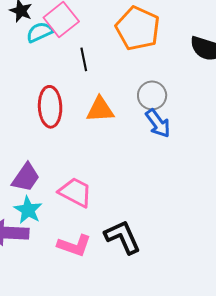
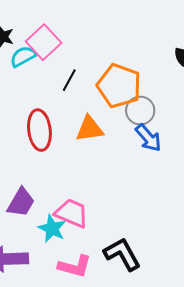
orange pentagon: (138, 28) -> (119, 86), moved
black line: (84, 59) -> (69, 80), turned 45
cyan star: (28, 210) -> (52, 229), moved

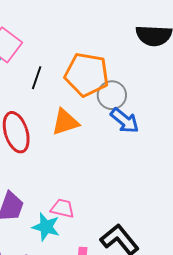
pink trapezoid: (72, 213) -> (63, 208), size x0.7

